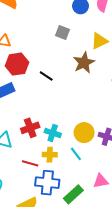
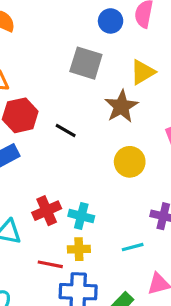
gray square: (63, 33) -> (86, 63), size x1.5
yellow circle: (84, 133) -> (130, 162), moved
cyan line: (76, 154) -> (133, 247), moved, turned -64

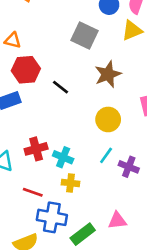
yellow triangle: (143, 72) -> (132, 30), moved
cyan line: (133, 247) -> (106, 155), moved, turned -48
yellow cross: (79, 249) -> (70, 183), moved

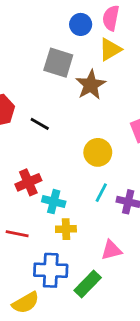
brown star: (108, 74) -> (91, 85), moved
red cross: (36, 149) -> (28, 182), moved
red line: (33, 192) -> (17, 234), moved
pink triangle: (117, 220) -> (111, 250), moved

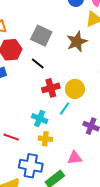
gray square: (58, 63) -> (41, 36), moved
red cross: (28, 182) -> (51, 88), moved
cyan line: (101, 193) -> (65, 109), moved

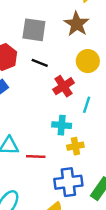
yellow circle: (75, 89) -> (88, 61), moved

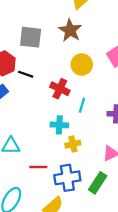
black line: (40, 63) -> (26, 74), moved
red cross: (63, 86) -> (60, 89), turned -30
red line: (36, 157) -> (38, 167), moved

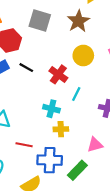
black line: (26, 74) -> (26, 68), moved

